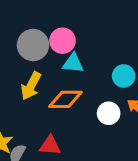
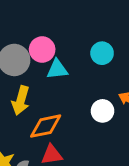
cyan circle: (124, 76) -> (102, 53), moved
orange diamond: (65, 99) -> (46, 126), moved

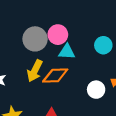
orange diamond: (46, 126) -> (55, 76), moved

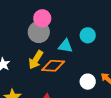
pink circle: (58, 35) -> (42, 18), moved
cyan circle: (103, 45) -> (88, 35), moved

